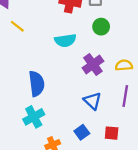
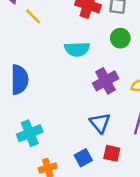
yellow line: (17, 26) -> (33, 16), moved
blue semicircle: (37, 84) -> (19, 80), moved
red square: (112, 133) -> (112, 153), moved

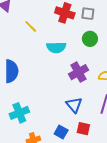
yellow line: (33, 16) -> (31, 26), moved
blue square: (83, 158) -> (61, 132), turned -32

